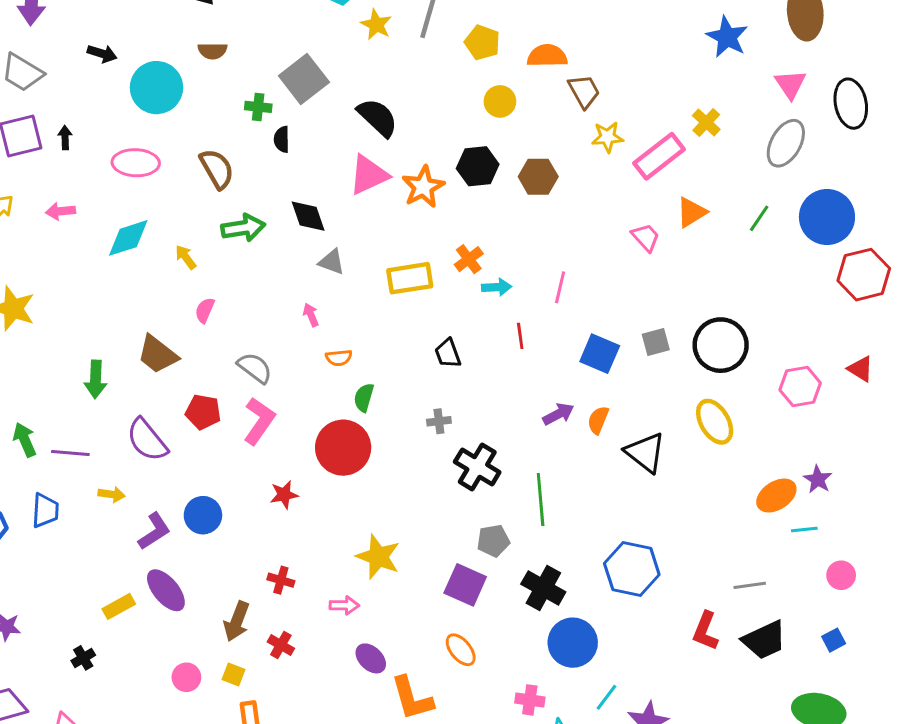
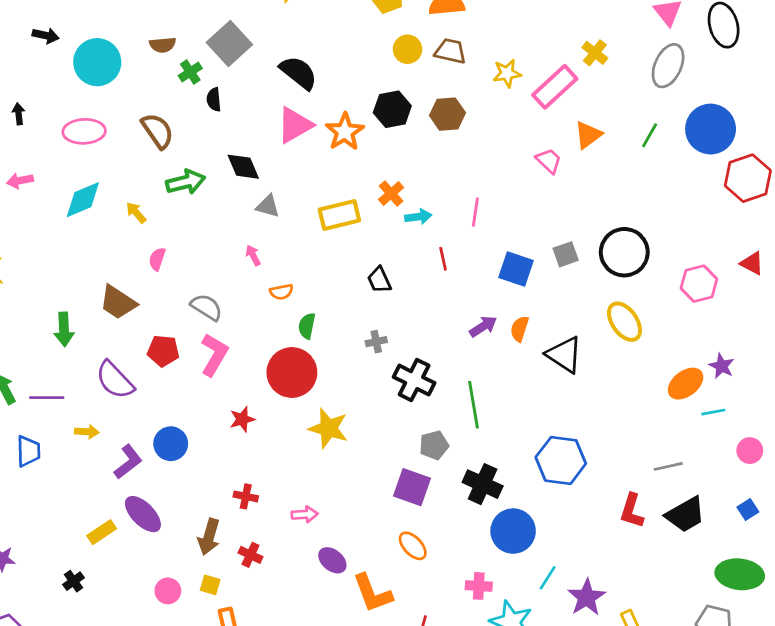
brown semicircle: (213, 51) -> (163, 45), moved
brown trapezoid: (584, 91) -> (450, 51), moved, turned -44
green cross: (258, 107) -> (190, 72), turned -35
yellow star: (378, 557) -> (328, 428), moved

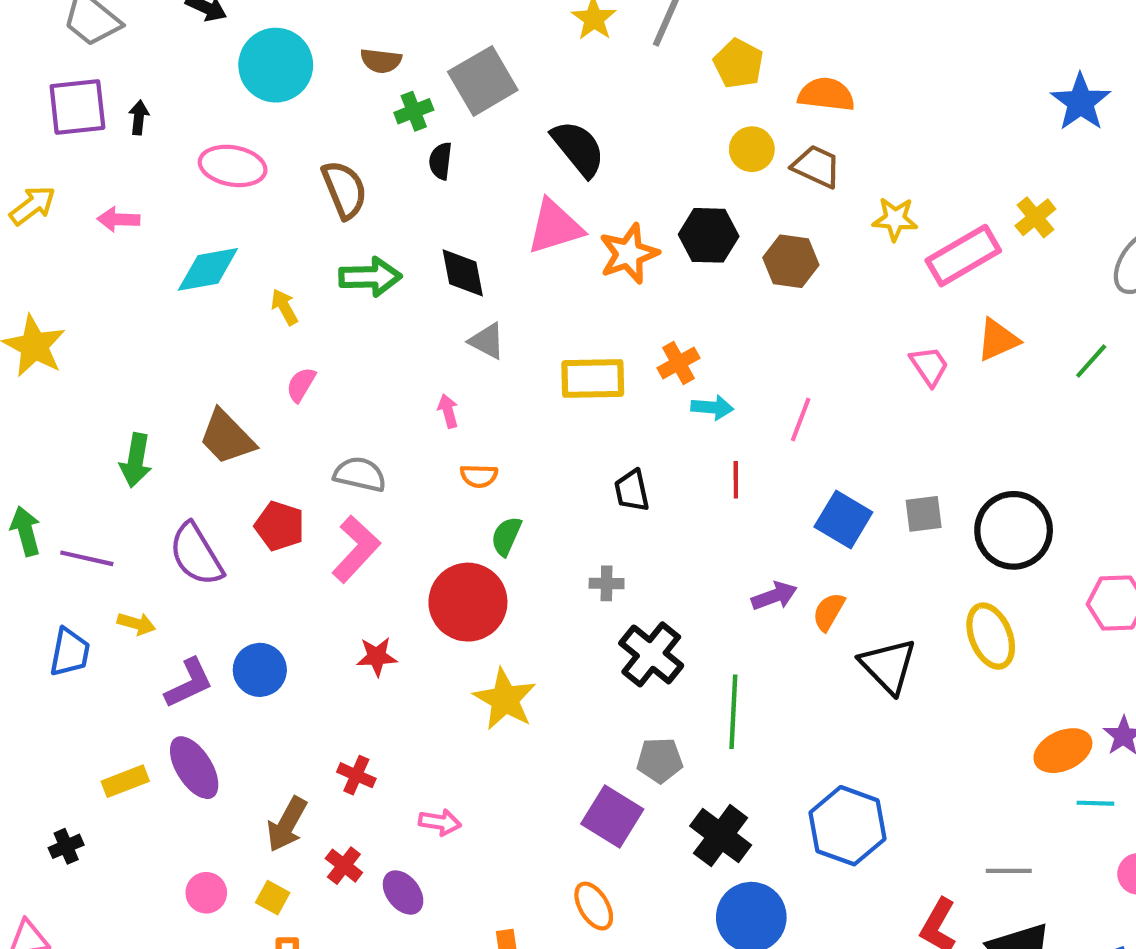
gray semicircle: (206, 307) -> (360, 474), turned -32
blue trapezoid: (28, 451) -> (70, 652), moved
purple ellipse: (332, 560) -> (403, 892), moved

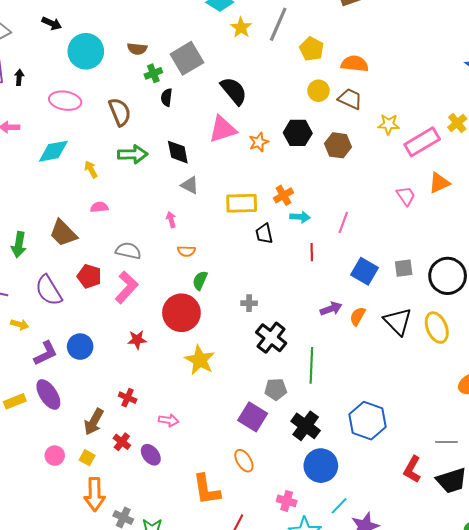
orange star: (629, 254) -> (259, 142), size x0.7
pink semicircle: (301, 385) -> (99, 207), turned 54
black trapezoid: (632, 491) -> (264, 234), moved
black triangle: (888, 666) -> (398, 321), moved

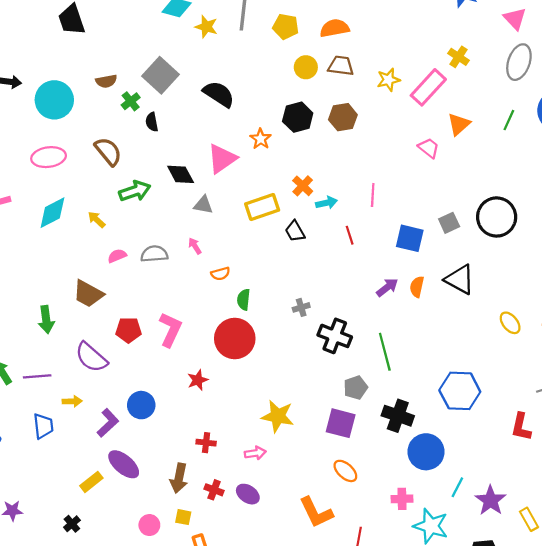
pink triangle: (223, 129) -> (222, 159), moved
gray semicircle: (128, 251) -> (154, 254), moved
yellow ellipse: (437, 328) -> (510, 323), moved, size x0.7
yellow star: (200, 360) -> (278, 416), moved

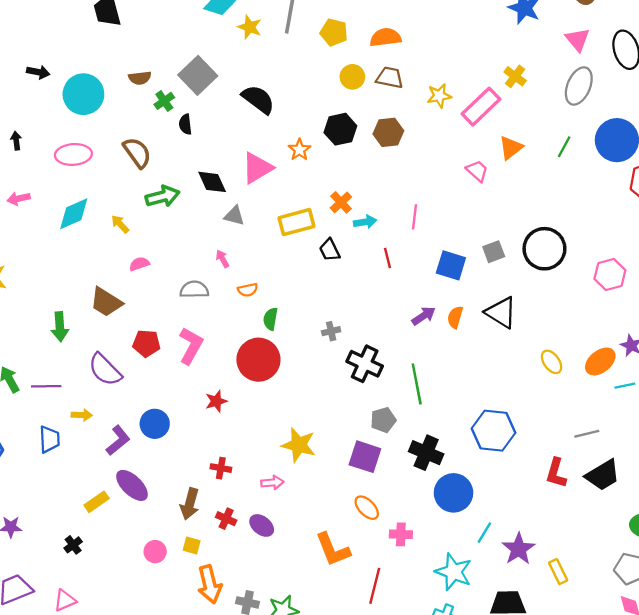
gray semicircle: (154, 254) -> (194, 290), moved
pink cross: (402, 499) -> (401, 534), moved

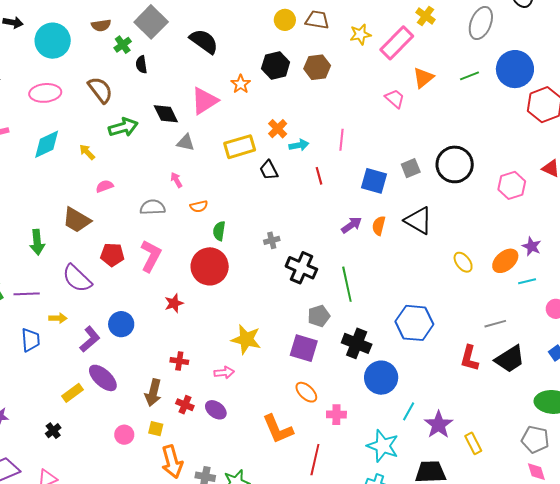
green line: (564, 147) -> (469, 76), turned 42

